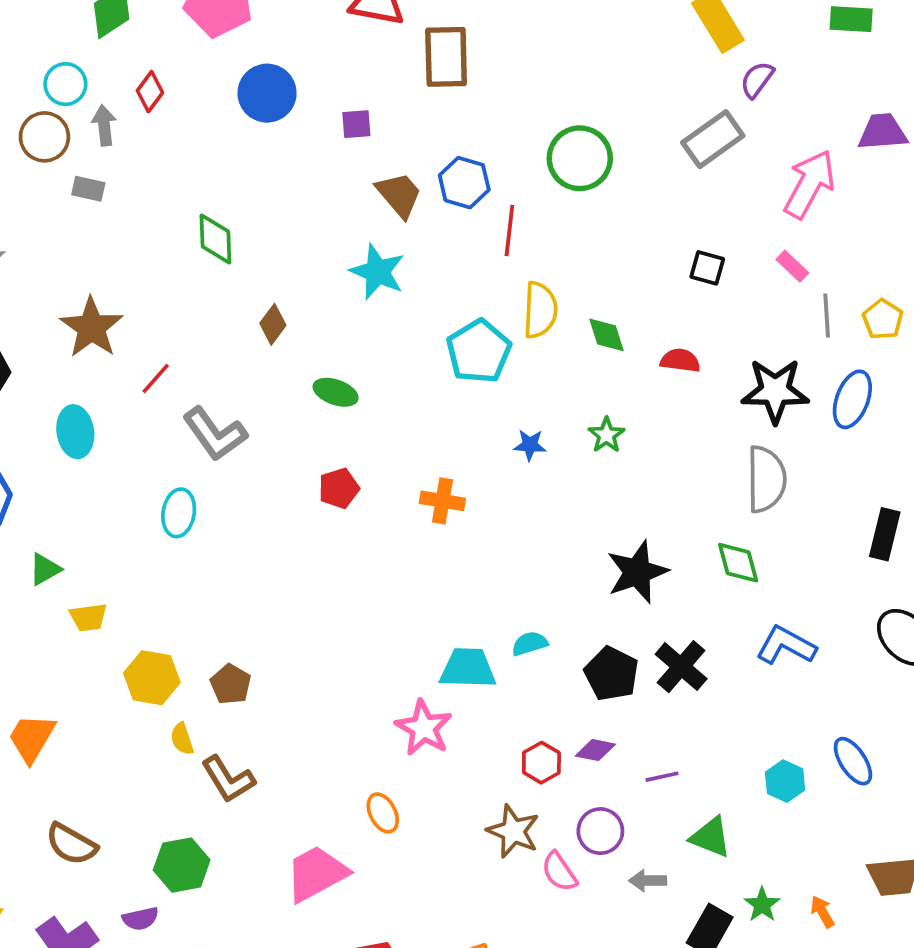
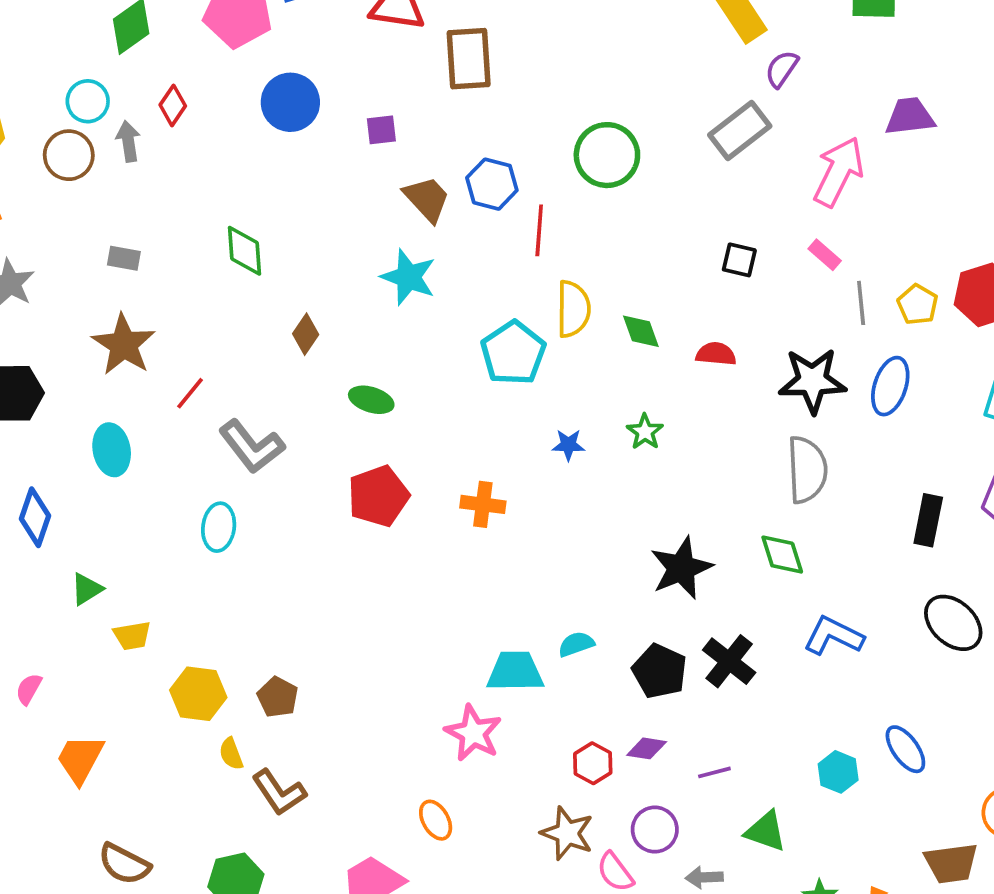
gray rectangle: (88, 189) -> (124, 258), moved
red pentagon: (339, 488) -> (378, 496), size x1.5

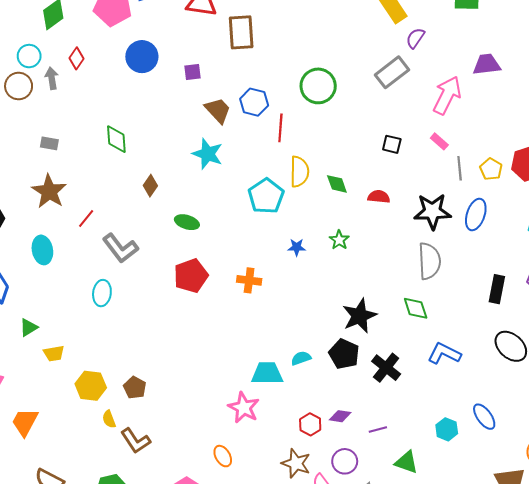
black pentagon: (660, 671) -> (344, 354), moved

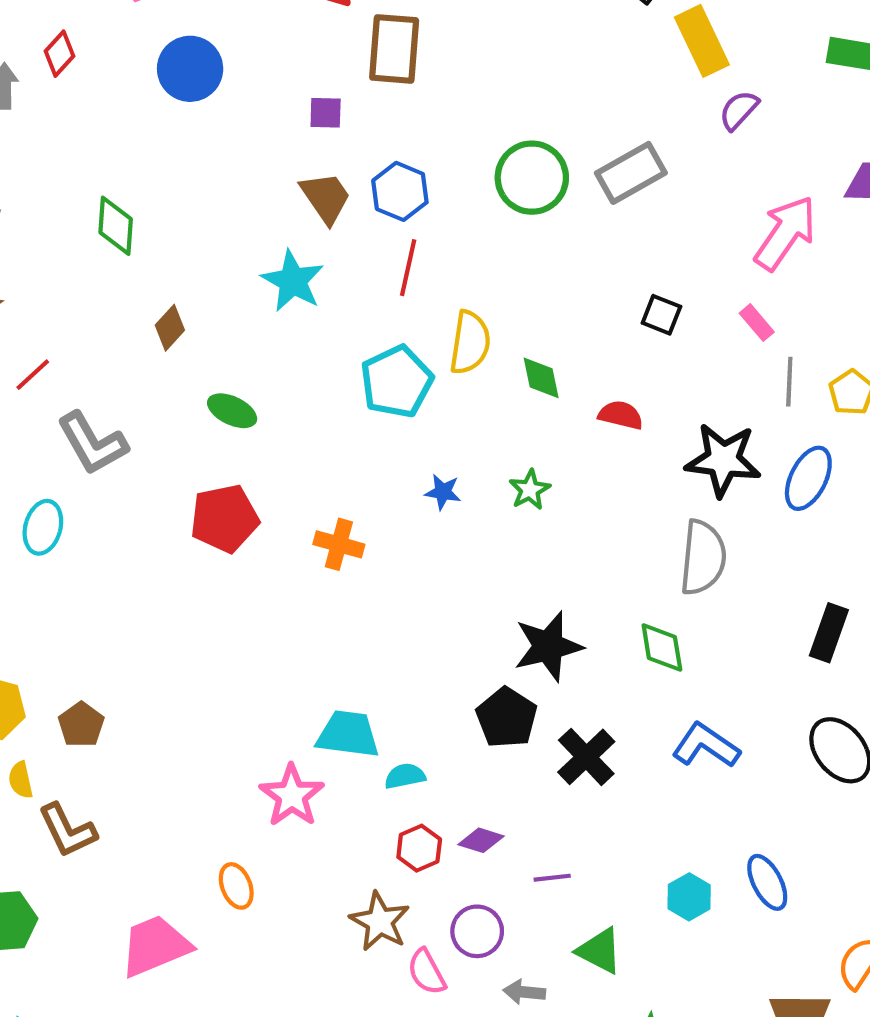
purple square: (193, 72) -> (326, 113), moved
gray rectangle: (392, 72) -> (631, 173), moved
red line: (280, 128) -> (408, 268), moved
cyan semicircle: (301, 358) -> (405, 776), moved

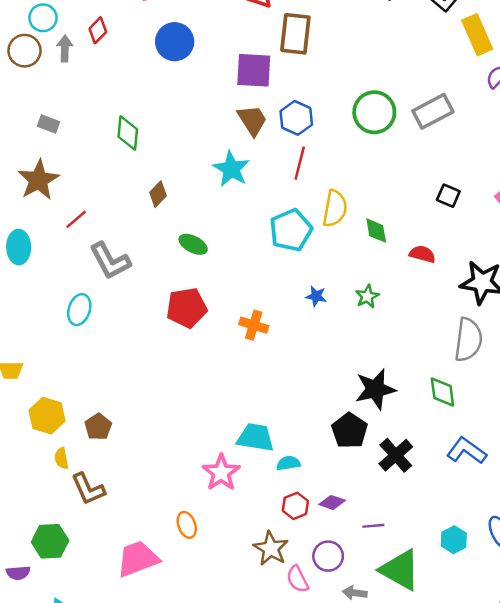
purple square: (326, 113) -> (254, 70), size x1.8
green triangle: (600, 951) -> (400, 570), size x1.5

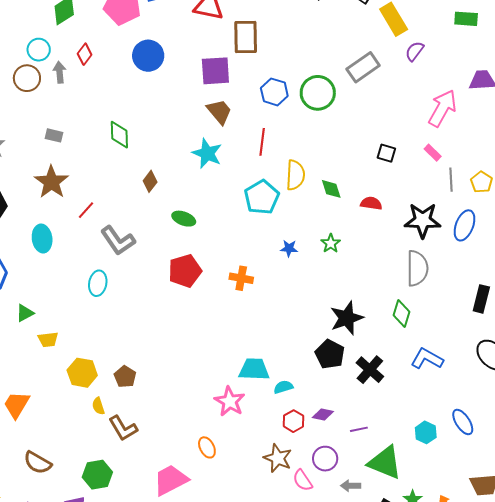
gray rectangle: (433, 111) -> (363, 67), moved
blue hexagon: (296, 118) -> (274, 92), moved
green diamond: (442, 392) -> (401, 313), turned 32

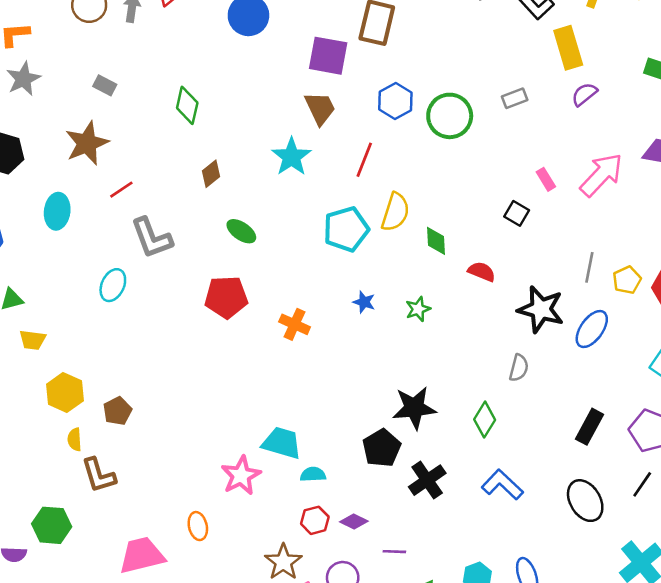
gray rectangle: (363, 67) -> (515, 98), size x0.6
pink rectangle: (433, 153) -> (546, 179), moved
gray semicircle: (417, 268) -> (519, 368), size x0.6

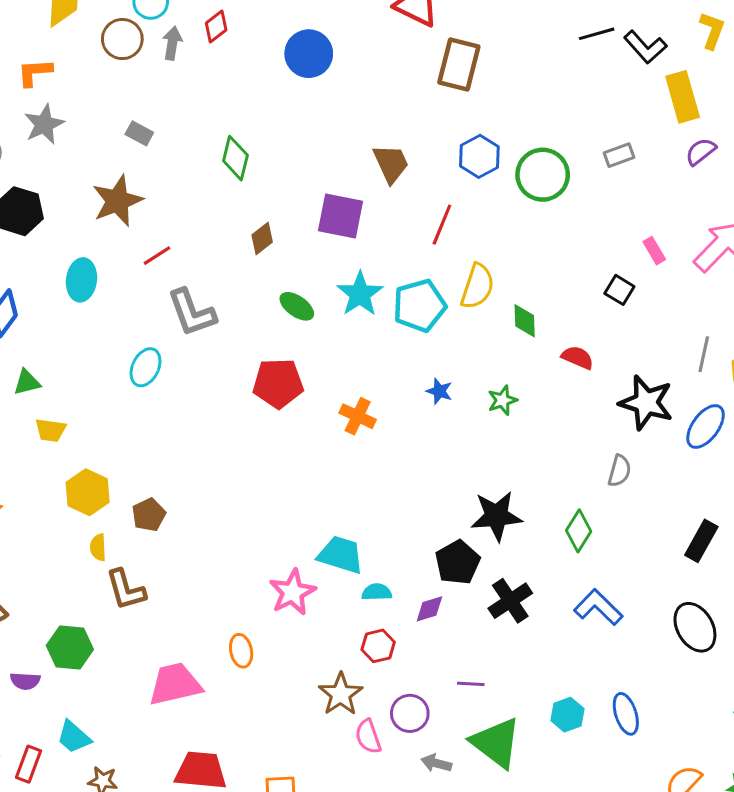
purple square: (328, 56) -> (340, 216), moved
cyan star: (292, 157) -> (360, 294), moved
purple diamond: (354, 521) -> (429, 609), moved, turned -44

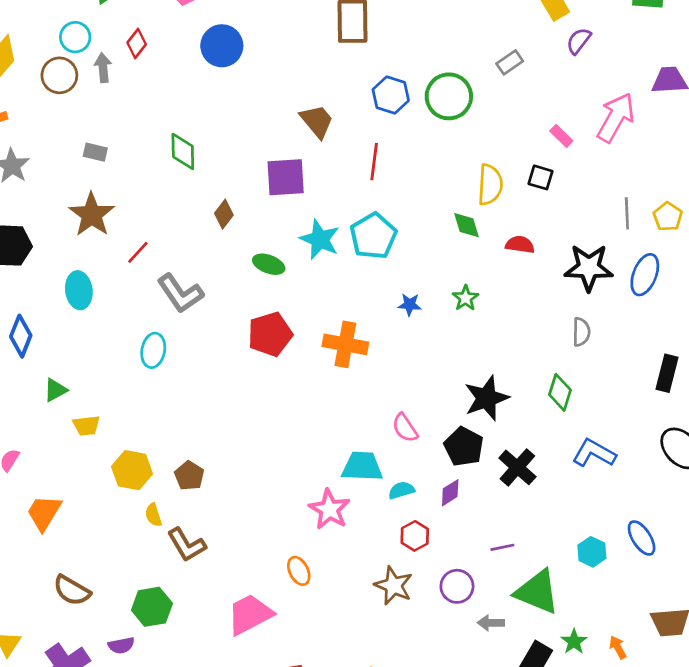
yellow semicircle: (477, 286) -> (490, 185), moved
orange cross: (358, 416) -> (345, 344), size x1.4
pink semicircle: (368, 736) -> (405, 428), moved

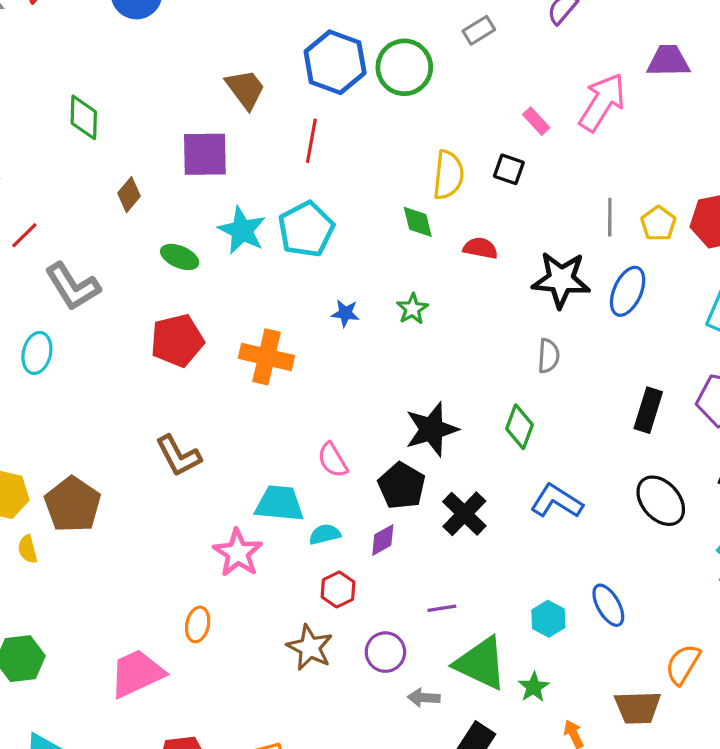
blue hexagon: (391, 95) -> (335, 62), size x1.4
brown pentagon: (189, 476) -> (73, 505), size x1.6
brown L-shape: (187, 545) -> (178, 456), moved
orange ellipse: (299, 571) -> (198, 624), turned 36
green star: (574, 642) -> (534, 687), moved

